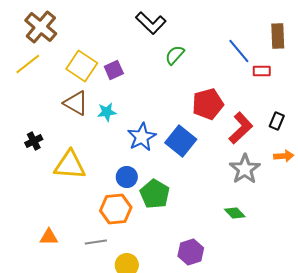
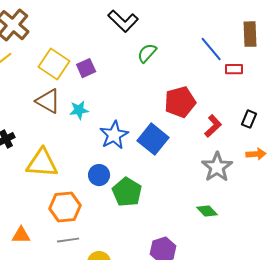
red L-shape: (241, 128) -> (213, 126), size x0.7
orange hexagon: (116, 209) -> (65, 207), moved

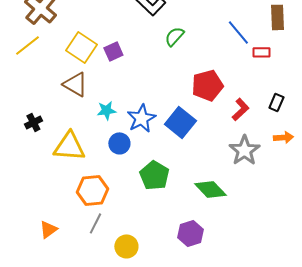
cyan star: (79, 110) -> (106, 110), moved
blue circle: (99, 175) -> (119, 143), moved
green diamond: (207, 211) -> (210, 189), moved, size x1.5
orange triangle: (21, 235) -> (48, 229), moved, turned -36
gray line: (68, 240) -> (95, 223), turned -55

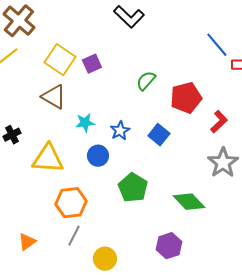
green semicircle: (174, 36) -> (146, 81), moved
blue star: (141, 118) -> (120, 131), size x0.7
blue square: (180, 122) -> (159, 135), size x0.7

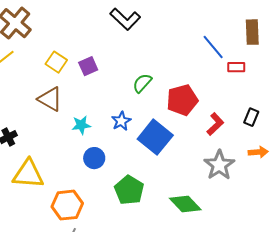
yellow square: (60, 60) -> (56, 62), size x0.7
blue star: (120, 131) -> (121, 121), moved
blue square: (159, 135) -> (155, 137), size x1.6
yellow triangle: (48, 159) -> (28, 174), moved

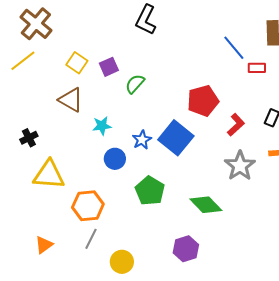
black L-shape: (125, 19) -> (146, 20), turned 72
green semicircle: (142, 83) -> (135, 84), moved
blue star: (121, 121) -> (142, 140), moved

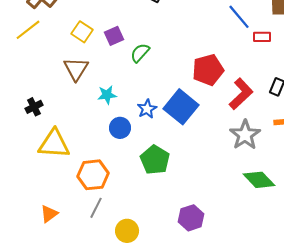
brown triangle: (71, 100) -> (76, 69), turned 32
red L-shape: (236, 125) -> (241, 94), size x1.4
green diamond: (206, 205) -> (259, 180), moved

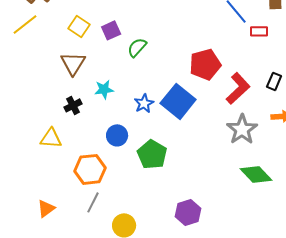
black cross: (34, 107) -> (73, 105), moved
blue circle: (120, 128) -> (117, 135), moved
yellow triangle: (54, 144) -> (51, 138), size x0.7

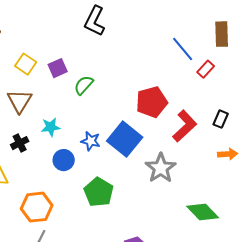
red rectangle: (259, 31) -> (206, 69), turned -48
blue star: (144, 103) -> (91, 141), turned -30
gray star: (242, 129) -> (161, 168), moved
blue circle: (117, 135) -> (64, 160), moved

